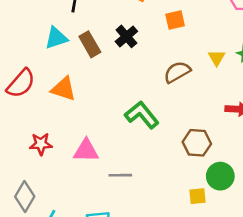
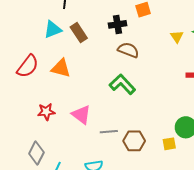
black cross: (126, 36) -> (117, 24), moved, turned 36
brown semicircle: (177, 72) -> (128, 50), moved, turned 55
brown hexagon: (197, 143) -> (134, 141), moved
pink triangle: (86, 151) -> (81, 115), turned 40

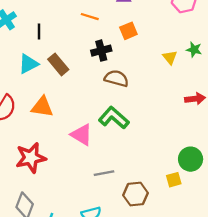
red star: (46, 112) -> (31, 158), size x1.5
pink triangle: (81, 115) -> (82, 135), moved
brown hexagon: (134, 141) -> (136, 194), moved

